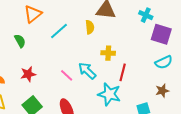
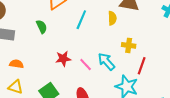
cyan line: (59, 31) -> (81, 20), turned -30
red star: (28, 74) -> (63, 59), moved

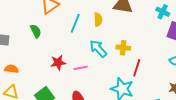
yellow semicircle: (112, 18) -> (98, 19), moved
cyan arrow: (106, 62) -> (98, 49), moved
pink line: (86, 65) -> (81, 68), turned -56

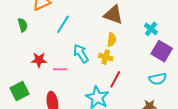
yellow semicircle: (98, 19) -> (112, 40), moved

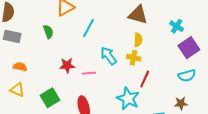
purple square: (162, 51) -> (189, 48), turned 30

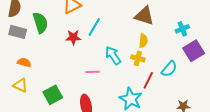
cyan cross: (177, 26) -> (182, 29), turned 32
green semicircle: (48, 32) -> (40, 23), moved, size x1.5
red star: (67, 65) -> (73, 37), moved
cyan semicircle: (187, 76) -> (169, 69), moved, turned -36

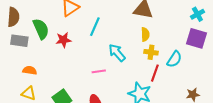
cyan cross: (182, 29) -> (197, 14), moved
red star: (73, 37) -> (63, 40), moved
purple square: (194, 51) -> (196, 38), turned -35
yellow cross: (138, 58) -> (151, 52), moved

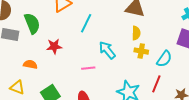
red star: (63, 40) -> (54, 46), moved
orange semicircle: (30, 70) -> (30, 64), moved
red line: (155, 73) -> (156, 84), moved

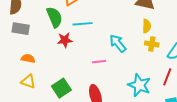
green semicircle: (32, 23) -> (54, 17), moved
cyan line: (86, 23) -> (83, 24), moved, turned 60
orange semicircle: (30, 64) -> (28, 58), moved

